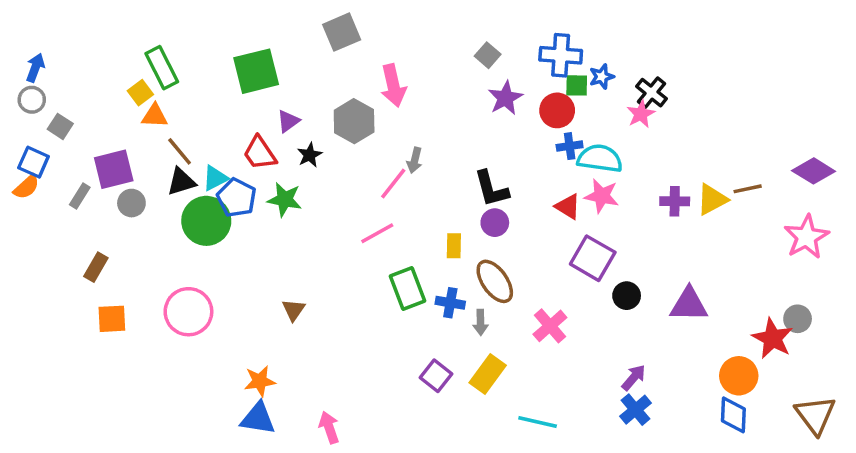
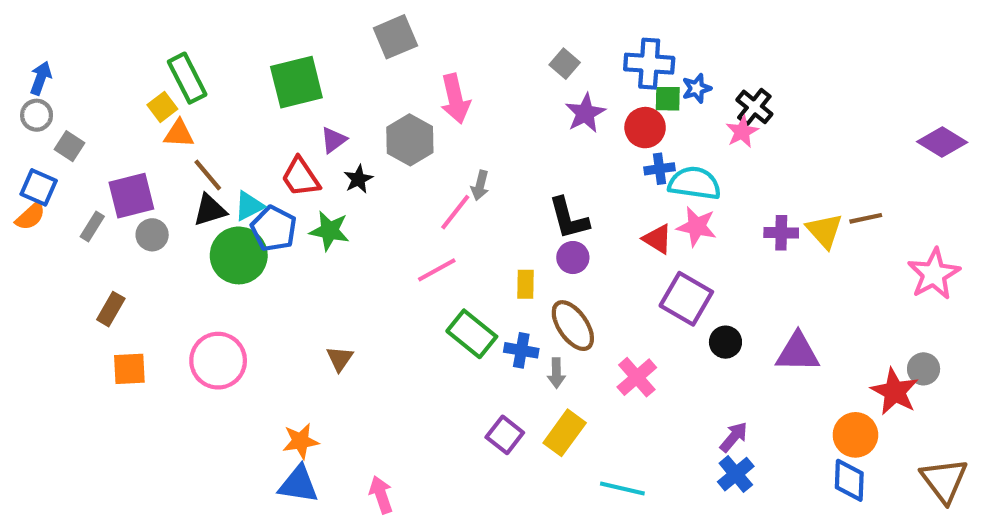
purple diamond: (814, 171) -> (942, 142), moved
yellow triangle: (712, 199) -> (825, 231), turned -44
green rectangle: (408, 289) -> (472, 334), turned -30

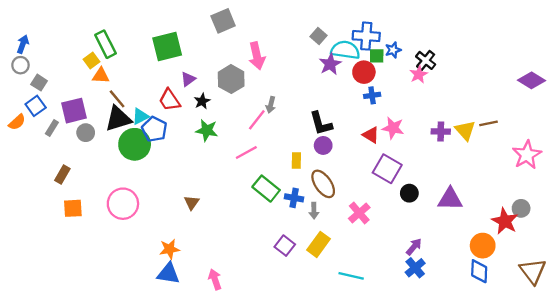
cyan semicircle: (695, 183) -> (345, 50), moved
blue square: (39, 187) -> (36, 106), moved, turned 30
black triangle: (210, 210) -> (118, 119), size x1.4
green star: (329, 231) -> (207, 130), moved

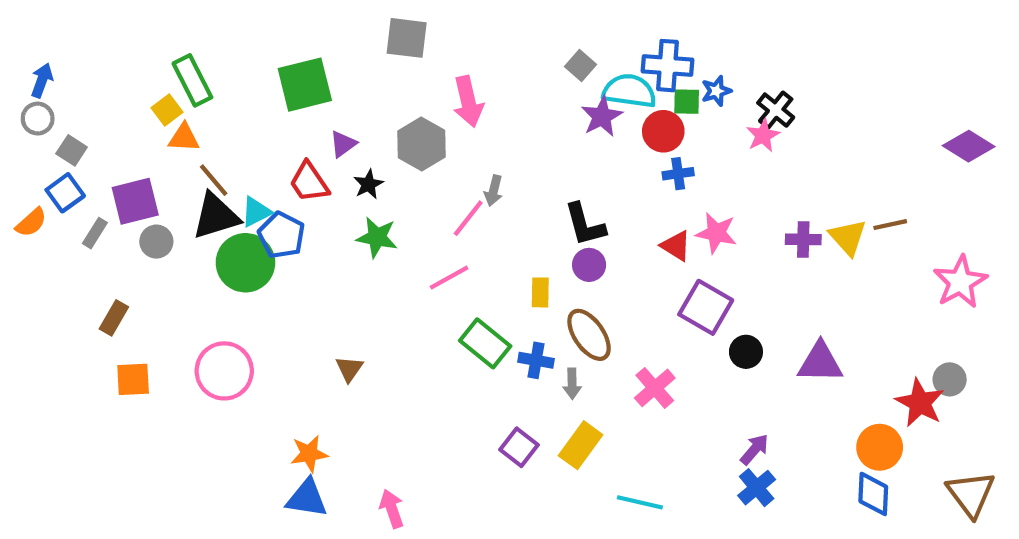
gray square: (223, 21) -> (407, 38), turned 30

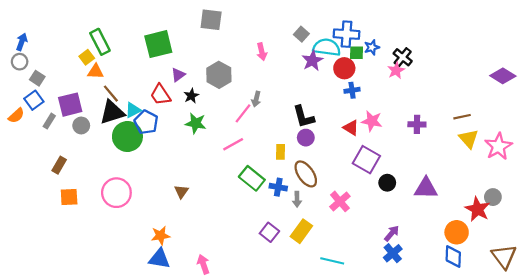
pink arrow: (468, 102) -> (262, 52), moved, size x0.7
yellow triangle: (848, 237) -> (469, 139), moved

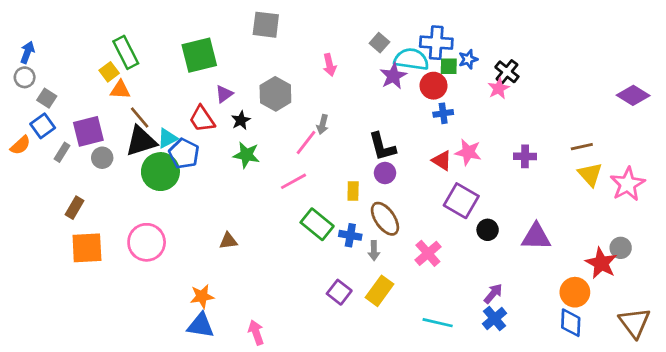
brown triangle: (181, 192) -> (228, 241), turned 48
orange square: (69, 197) -> (87, 248), size x1.4
cyan line: (332, 261) -> (438, 323), moved

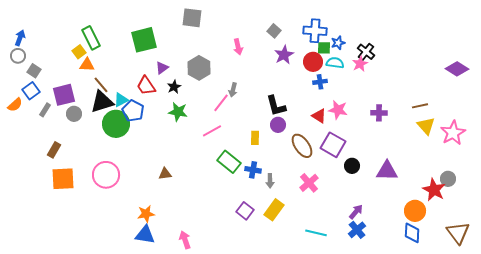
cyan semicircle: (411, 59) -> (335, 63), moved, size x0.7
brown ellipse: (385, 219) -> (302, 146), moved

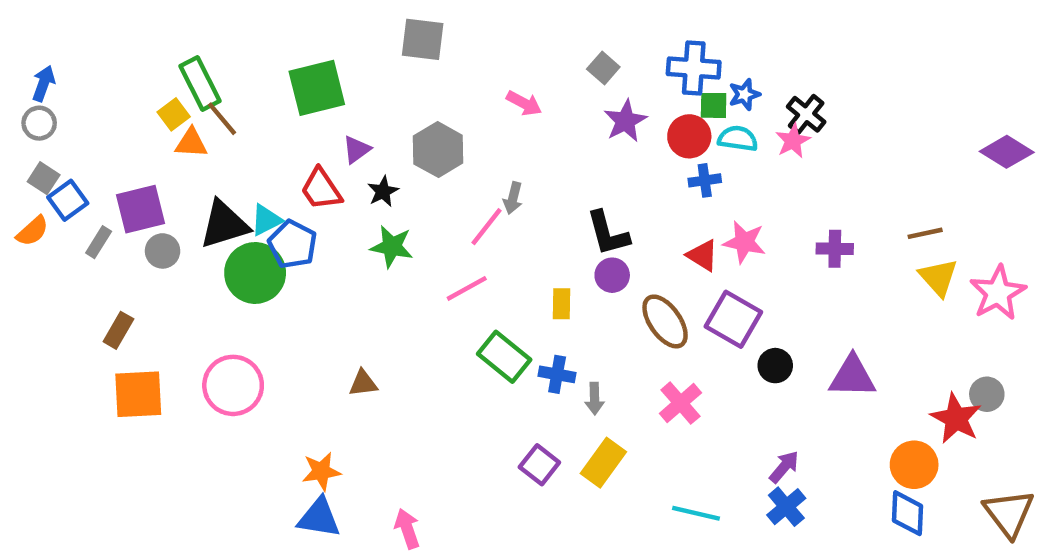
pink arrow: (238, 47) -> (524, 103), turned -49
gray square: (34, 71) -> (44, 178), moved
brown line: (101, 85) -> (222, 119), moved

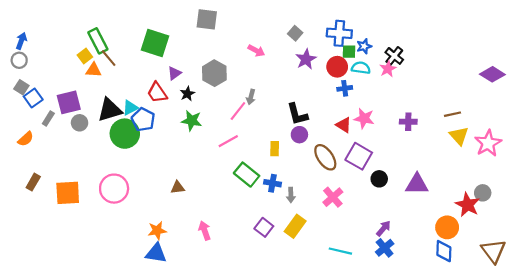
green square: (317, 88) -> (155, 43), turned 32
orange semicircle: (32, 231) -> (26, 139), moved
brown rectangle: (118, 330) -> (33, 182), moved
pink arrow: (407, 529) -> (205, 231), moved

